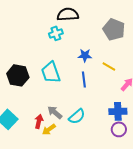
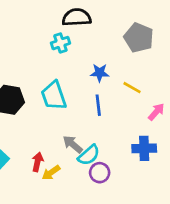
gray arrow: (55, 112) -> (73, 144), moved
purple circle: (119, 129) -> (100, 173), moved

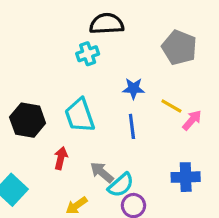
pink arrow: (156, 112) -> (192, 120), moved
red arrow: (38, 162) -> (61, 158), moved

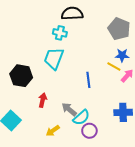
cyan cross: (88, 54) -> (60, 33), turned 32
blue star: (133, 89) -> (122, 55), moved
cyan trapezoid: (80, 115) -> (54, 58), moved, turned 40

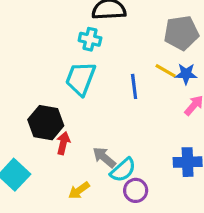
gray pentagon: (119, 29) -> (181, 33), turned -30
yellow line: (114, 67) -> (166, 71), moved
black hexagon: (21, 76) -> (46, 123), moved
blue line: (88, 80) -> (134, 86), moved

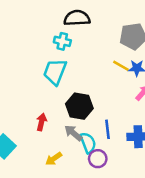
blue line: (134, 86) -> (108, 129), moved
black hexagon: (46, 123) -> (79, 106), moved
cyan semicircle: (123, 170) -> (88, 143), turned -70

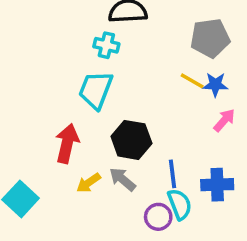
red arrow: (41, 122) -> (67, 144), moved, size x1.5
cyan semicircle: (88, 143) -> (180, 204), moved
yellow arrow: (54, 159) -> (89, 183), moved

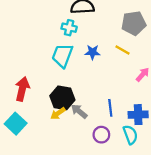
blue star: (215, 85) -> (92, 52), moved
black hexagon: (131, 140) -> (62, 98), moved
red arrow: (67, 144) -> (22, 89), moved
cyan semicircle: (180, 204) -> (130, 135), moved

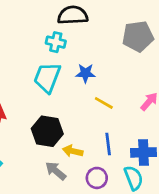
yellow line: (123, 50) -> (104, 103), moved
gray arrow: (79, 111) -> (56, 171), moved
yellow arrow: (58, 113) -> (73, 151), moved, turned 48

